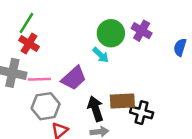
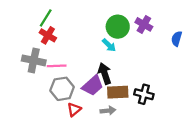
purple trapezoid: (74, 78) -> (93, 86), moved
brown rectangle: (122, 101) -> (118, 92), moved
black arrow: (96, 109) -> (105, 74), moved

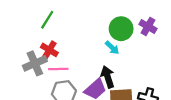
red cross: (48, 35) -> (49, 50), moved
gray cross: (34, 60) -> (35, 63), turned -35

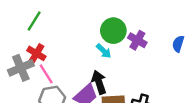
purple cross: (148, 26) -> (137, 40), moved
pink line: (58, 69) -> (46, 74), turned 60

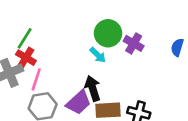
green line: (34, 21) -> (25, 38), moved
pink line: (46, 74) -> (36, 79), turned 50

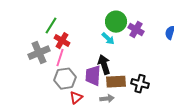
red cross: (26, 58) -> (62, 41), moved
purple trapezoid: (79, 102) -> (93, 76), turned 135

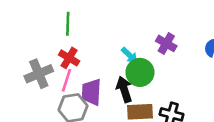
green circle: (116, 22) -> (140, 72), moved
green line: (51, 26) -> (68, 24), moved, turned -30
purple trapezoid: (93, 76) -> (91, 92), moved

